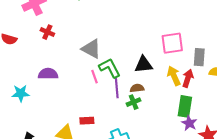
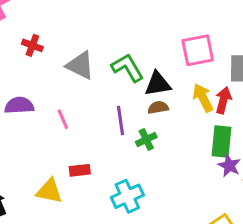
red cross: (47, 32) -> (32, 45), moved
green L-shape: (110, 68) -> (127, 68), moved
pink line: (95, 77) -> (63, 119), moved
brown semicircle: (137, 88) -> (158, 108), moved

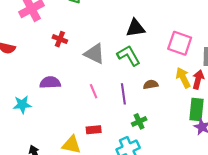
pink square: (198, 50) -> (180, 43), turned 30
black triangle: (158, 84) -> (135, 28), moved
pink line: (63, 119) -> (94, 91), moved
green cross: (146, 139) -> (139, 121), moved

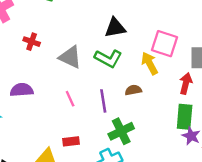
green L-shape: (129, 56) -> (108, 58), turned 150
yellow arrow: (183, 78) -> (150, 63), moved
green cross: (139, 121) -> (121, 131), size x1.5

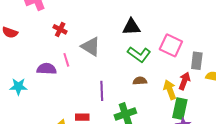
green L-shape: (108, 58) -> (139, 54), moved
yellow arrow: (150, 63) -> (170, 90), moved
pink line: (70, 99) -> (66, 60), moved
purple line: (103, 101) -> (102, 91), moved

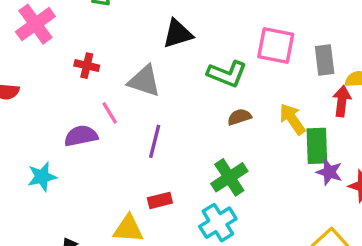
black triangle: (131, 27) -> (178, 34), moved
red arrow: (184, 81) -> (342, 101), moved
purple line: (102, 91) -> (155, 141), moved, turned 30

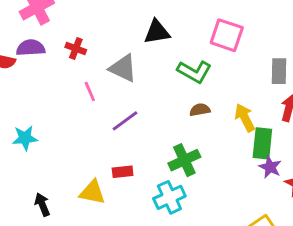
pink square: (276, 46) -> (227, 35), moved
purple semicircle: (81, 136) -> (31, 48), moved
purple line: (155, 141) -> (125, 121), turned 32

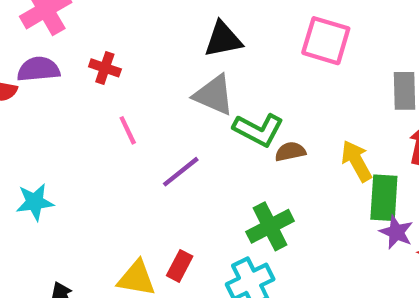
gray triangle: (123, 68) -> (214, 95), moved
green L-shape: (194, 72) -> (258, 130), moved
red rectangle: (123, 172) -> (180, 266), moved, turned -54

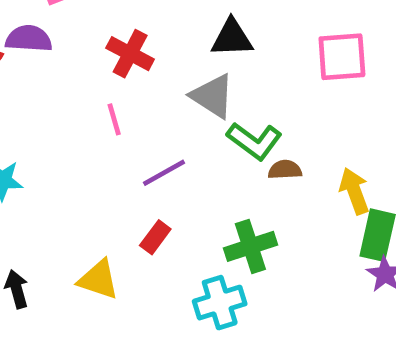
pink square: (326, 41) -> (342, 57), turned -30
red cross: (105, 68) -> (130, 54), moved, size x1.4
red rectangle: (180, 266) -> (155, 237), moved

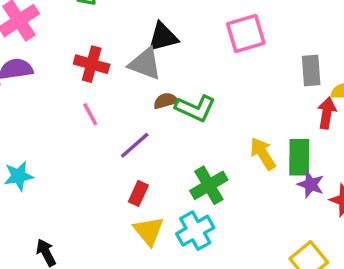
gray triangle: (212, 96) -> (145, 64), moved
brown semicircle: (285, 170) -> (166, 101), moved
yellow arrow: (354, 191) -> (263, 154), moved
yellow triangle: (99, 279) -> (149, 231), moved, turned 44

